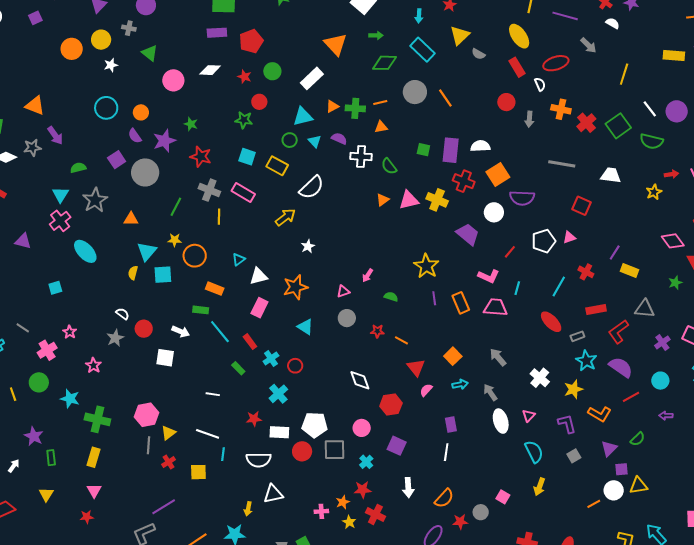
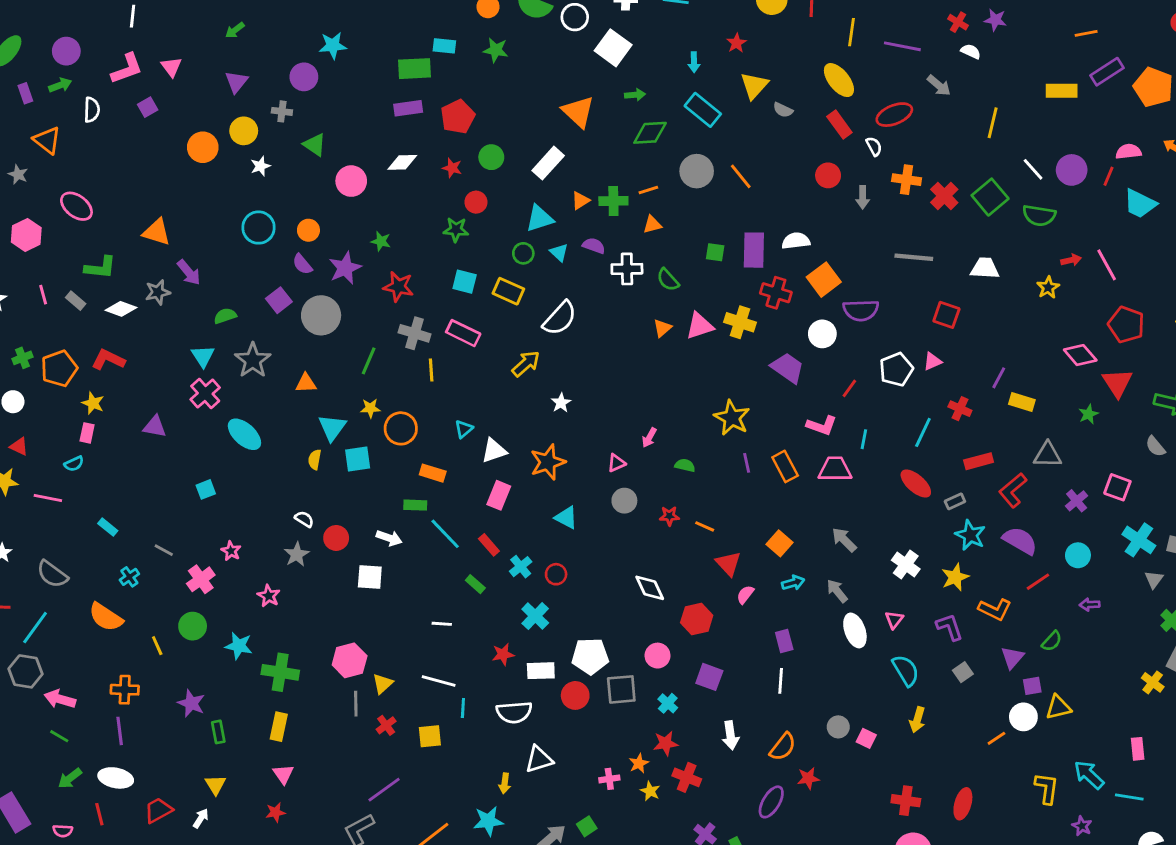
white arrow: (14, 466) -> (201, 818), moved
gray circle: (481, 512) -> (838, 727), moved

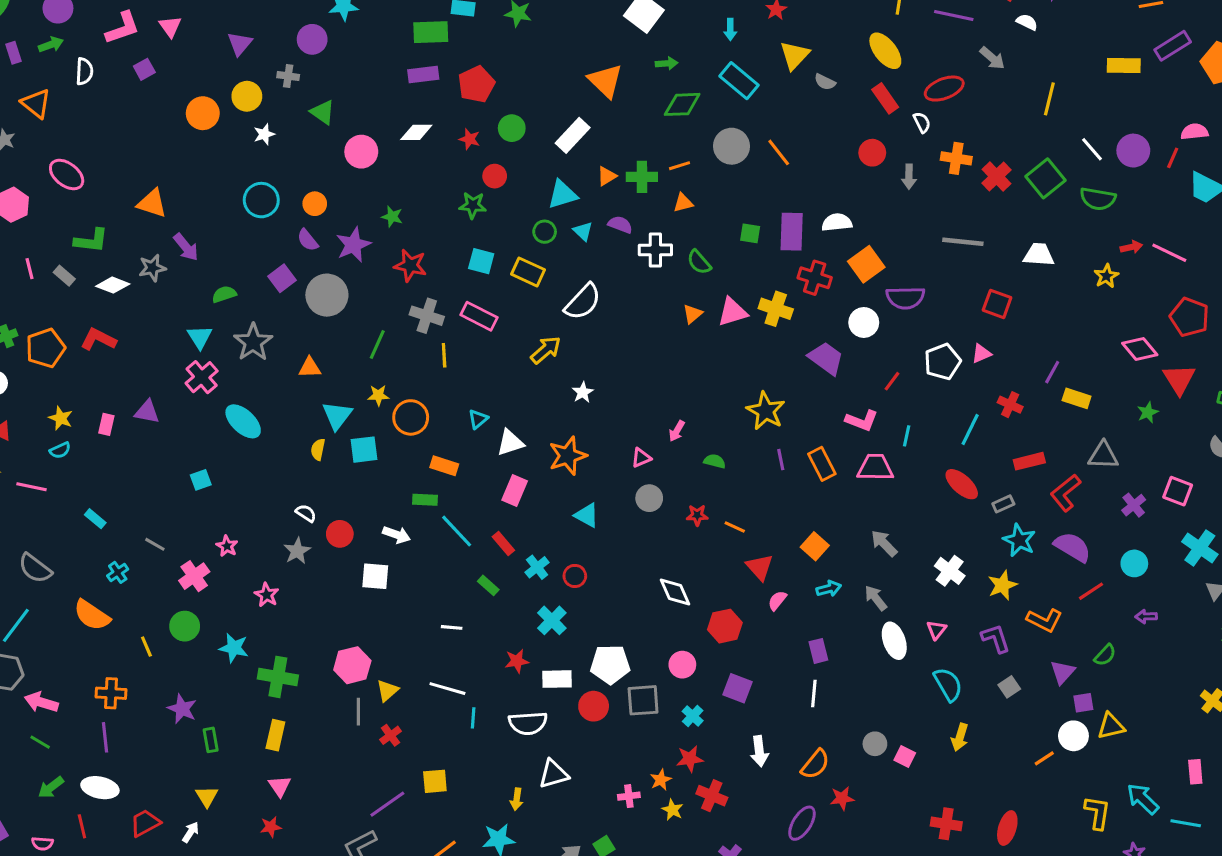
pink line: (1107, 265) -> (1169, 253), turned -36
yellow star: (93, 403) -> (61, 418), moved
pink rectangle: (87, 433) -> (106, 424), moved
yellow square: (430, 736) -> (435, 781), moved

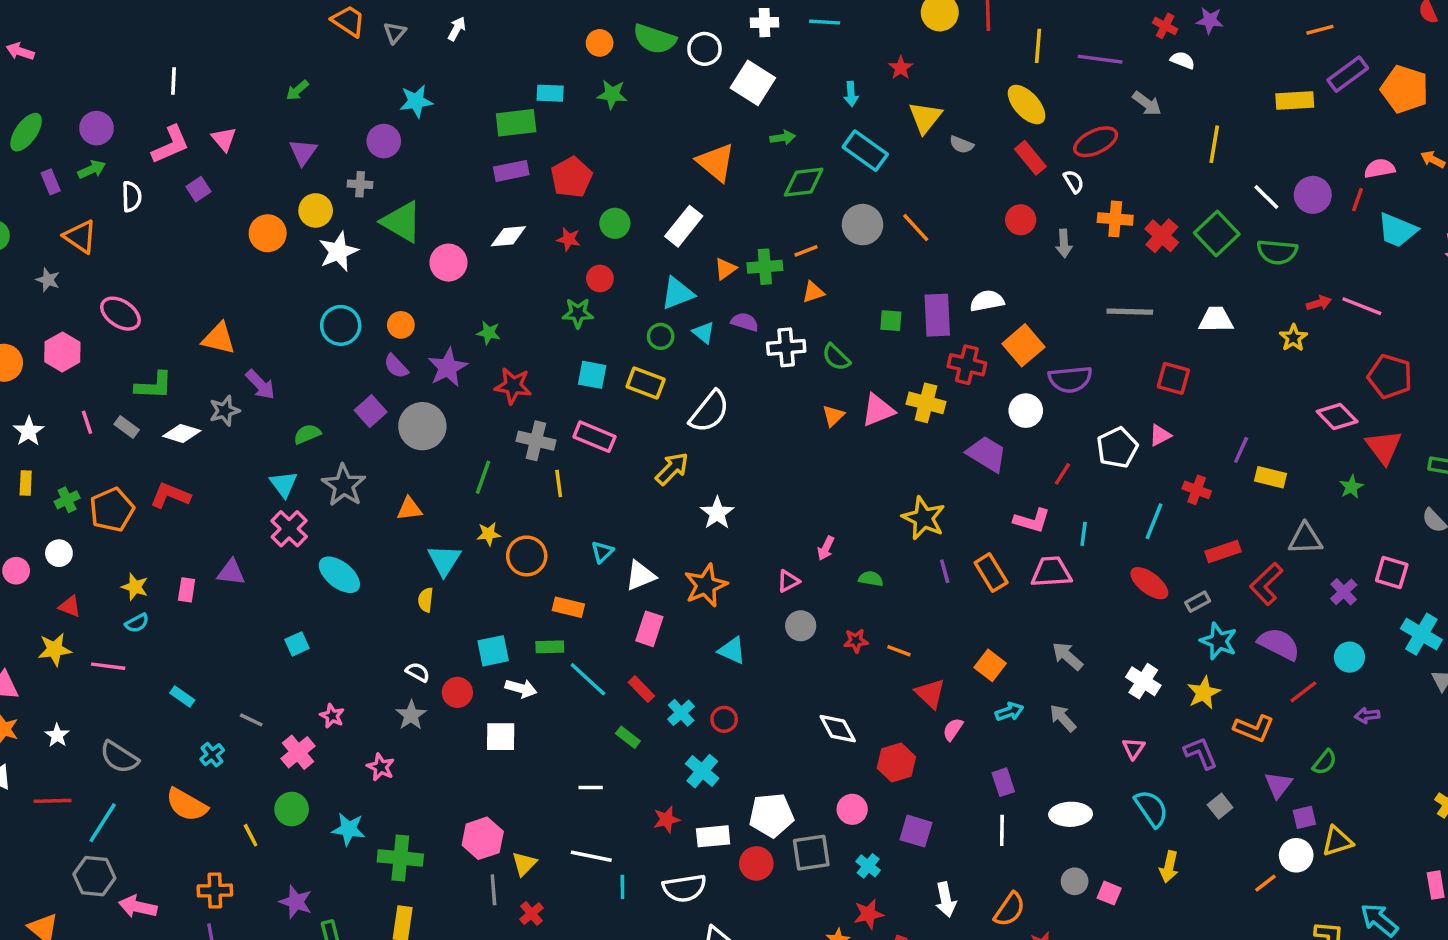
green triangle: (323, 112) -> (402, 222), size x1.5
white star: (264, 134) -> (338, 252), size x1.6
white star: (583, 392) -> (717, 513), size x1.4
cyan square: (364, 450) -> (493, 651), moved
white ellipse: (894, 641) -> (1071, 814), moved, turned -68

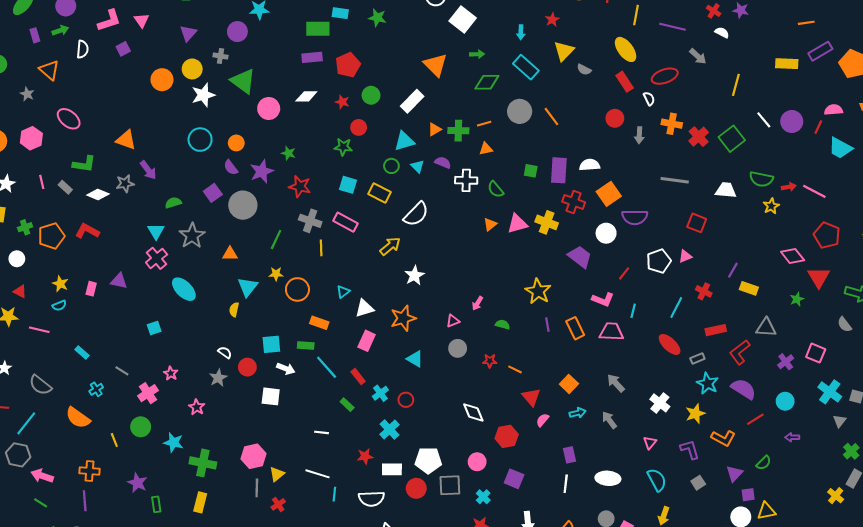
green semicircle: (1277, 252) -> (761, 179), moved

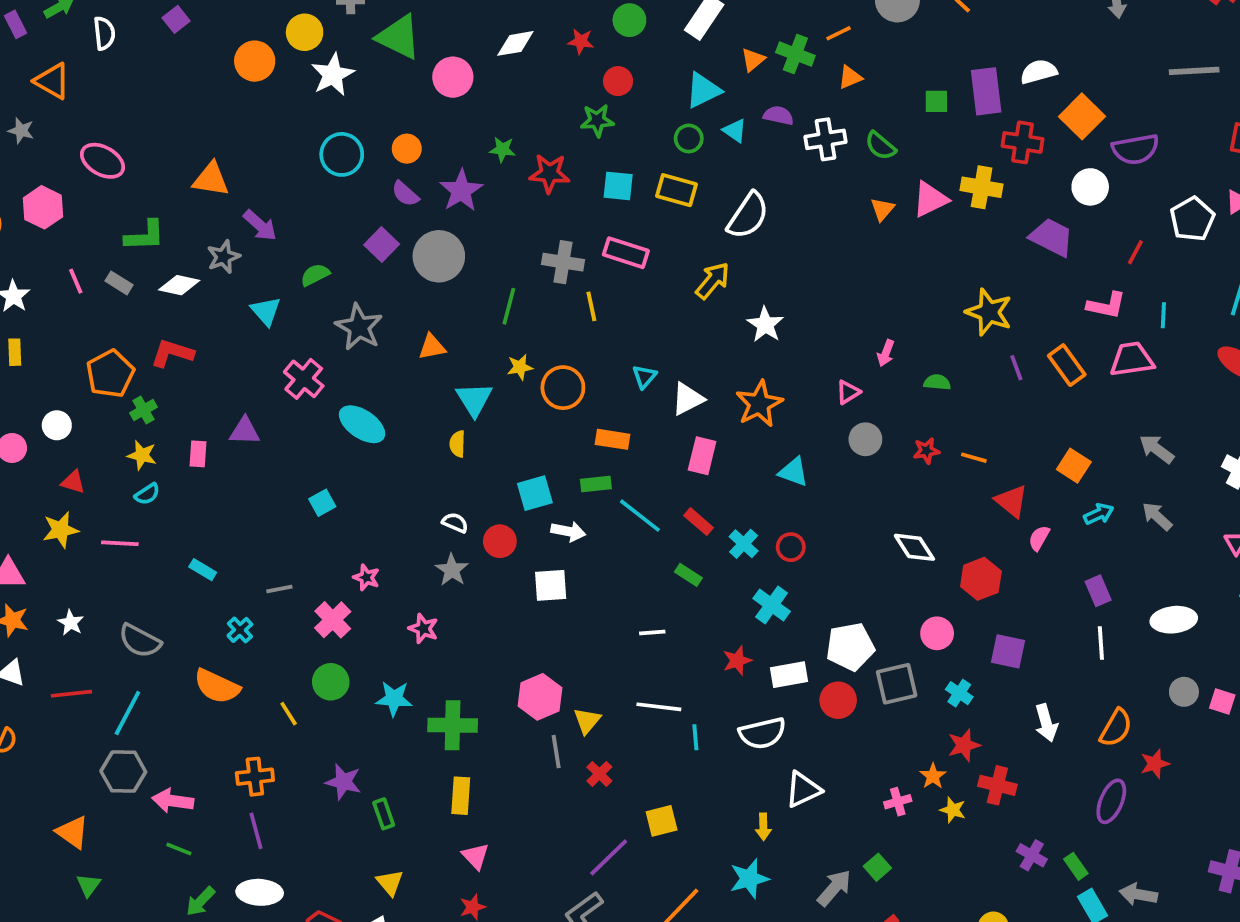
green cross: (458, 131) -> (795, 54), turned 30
red star: (300, 187) -> (549, 173), moved
green cross: (25, 227) -> (143, 410), moved
cyan triangle: (156, 231) -> (266, 311), moved
gray line: (122, 371) -> (279, 589), turned -32

